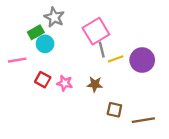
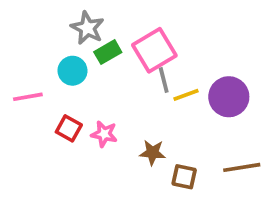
green rectangle: (36, 32) -> (108, 52), moved
brown star: (95, 84) -> (153, 153), moved
brown line: (143, 120) -> (242, 167), moved

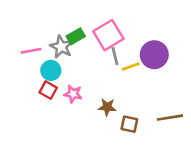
gray star: (87, 28) -> (61, 47), moved
cyan circle: (72, 71) -> (51, 70), moved
pink line: (28, 97) -> (31, 51), moved
purple circle: (229, 97) -> (154, 55), moved

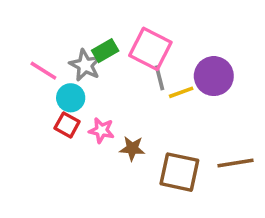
pink square: (108, 35) -> (150, 49), turned -32
pink line: (31, 51) -> (43, 71), turned 42
brown star: (107, 107) -> (132, 149), moved
brown square: (129, 124) -> (179, 172), size x1.6

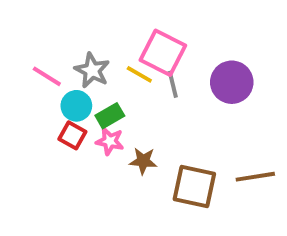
green rectangle: (105, 51) -> (110, 116), moved
yellow line: (181, 92) -> (139, 74), moved, turned 50

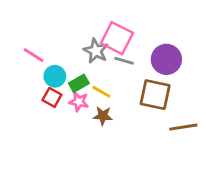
gray star: (92, 70) -> (96, 51), moved
yellow line: (139, 74) -> (101, 92), moved
gray line: (173, 84) -> (124, 61), turned -60
brown square: (194, 186) -> (155, 95), moved

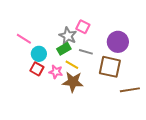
pink square: (117, 38) -> (83, 27), size x0.6
gray line: (124, 61) -> (86, 52), moved
green rectangle: (79, 83) -> (64, 49), moved
brown star: (103, 116) -> (73, 82), size x1.5

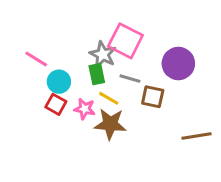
pink square: (83, 27) -> (125, 41), size x1.6
green rectangle: (64, 49) -> (97, 74), turned -72
brown square: (110, 67) -> (153, 97), moved, size x0.7

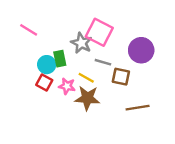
pink line: (36, 59) -> (29, 30), moved
green rectangle: (97, 74) -> (60, 59), moved
brown line: (197, 136) -> (138, 108), moved

